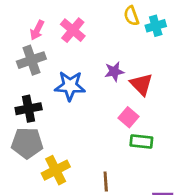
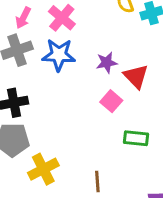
blue star: (70, 86) -> (59, 55), moved
pink square: (129, 117) -> (111, 101), moved

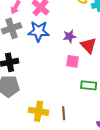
pink square: (111, 101) -> (73, 61), turned -32
yellow cross: (43, 169) -> (39, 111), moved, turned 36

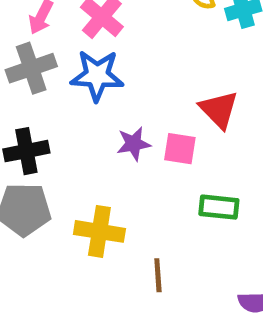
purple star: (70, 36) -> (134, 144), moved
yellow cross: (39, 111) -> (99, 231), moved

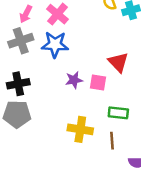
yellow cross: (99, 231) -> (80, 129), moved
brown line: (158, 275) -> (112, 141), moved

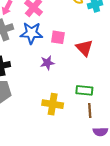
pink square: (98, 82) -> (58, 37), moved
brown line: (112, 141) -> (90, 110), moved

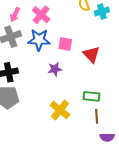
yellow cross: (53, 104) -> (60, 110), turned 30

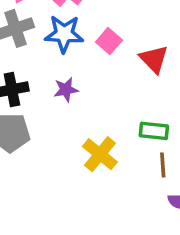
pink square: (65, 44) -> (109, 41), turned 32
purple star: (55, 69) -> (66, 90), moved

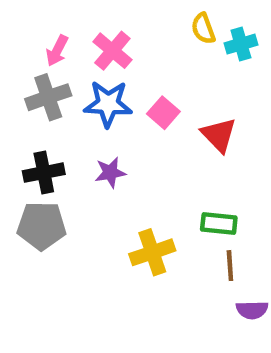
yellow cross: (100, 154) -> (152, 252), turned 32

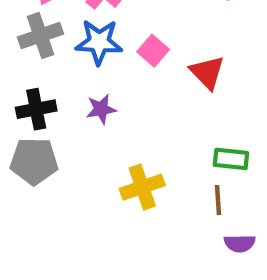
green rectangle: (219, 223) -> (231, 159), moved

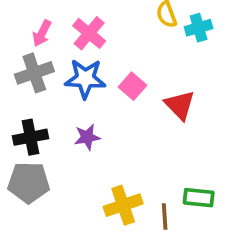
green rectangle: (231, 159) -> (199, 198), moved
brown line: (218, 200) -> (165, 216), moved

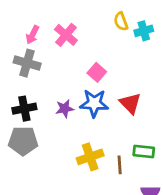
gray cross: (34, 73) -> (27, 63), turned 35
blue star: (85, 79) -> (94, 103), moved
red triangle: (180, 105) -> (130, 103), moved

